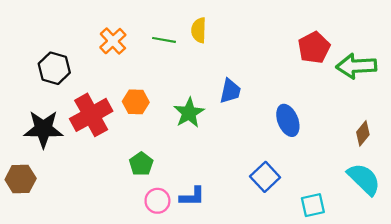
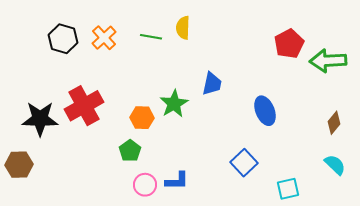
black hexagon: (54, 68) -> (63, 39), moved
orange hexagon: (136, 102) -> (142, 118), moved
cyan semicircle: (364, 179) -> (335, 165), size x0.7

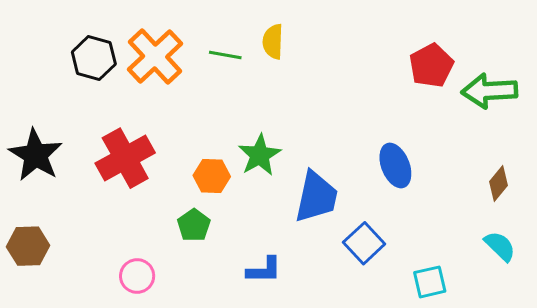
orange cross: (104, 38) -> (155, 57), size x1.5
blue trapezoid: (212, 84) -> (316, 197), moved, size x1.5
black star: (40, 119) -> (36, 155), moved, turned 30
pink circle: (145, 185) -> (137, 276), moved

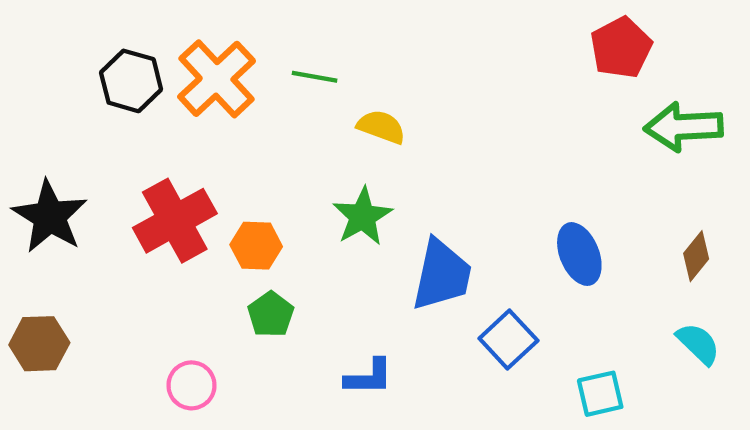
yellow semicircle: (273, 42) -> (381, 127), moved, turned 108
red pentagon: (431, 65) -> (621, 48), moved
blue ellipse: (395, 166) -> (579, 254), moved
orange hexagon: (212, 176) -> (256, 246), moved

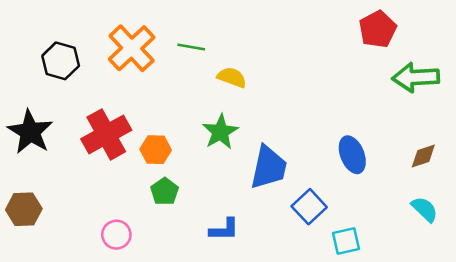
black hexagon: (131, 81) -> (61, 61), moved
brown diamond: (696, 256) -> (423, 156), turned 32
cyan square: (600, 394) -> (346, 241), moved

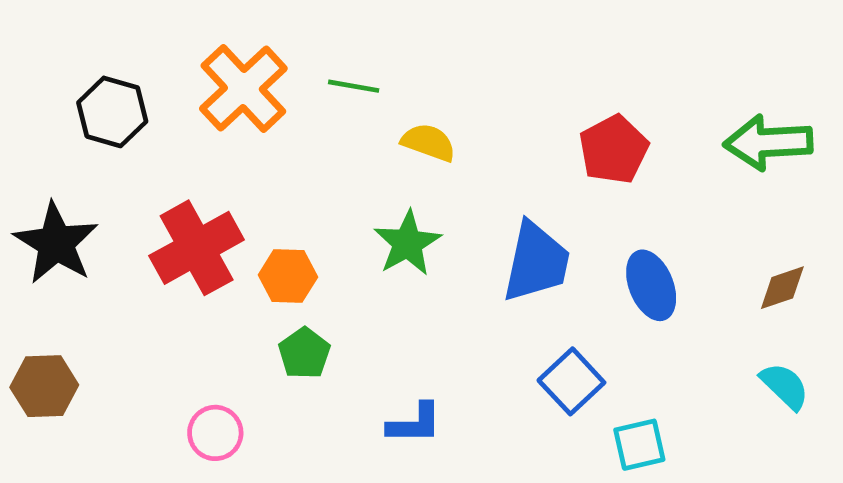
red pentagon: (378, 29) -> (614, 149), moved
blue trapezoid: (269, 167) -> (536, 262), moved

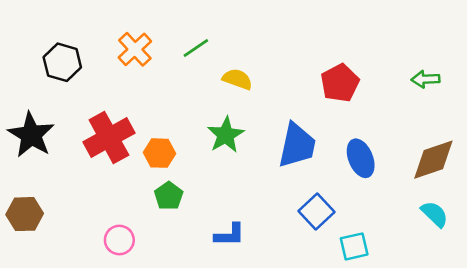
green line: (354, 86) -> (196, 48), turned -44
orange cross: (243, 89) -> (135, 49), size x0.7
green arrow: (768, 142) -> (426, 79), size x0.6
brown diamond: (782, 288) -> (433, 160), size x1.6

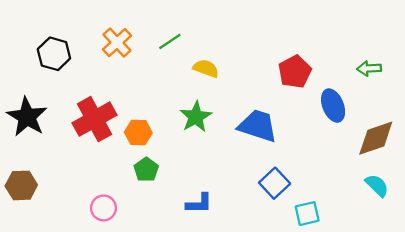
blue trapezoid: (297, 145) -> (258, 126), turned -84
blue ellipse: (361, 158) -> (333, 106), moved

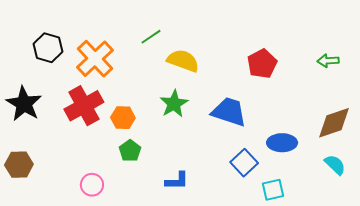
orange cross: (117, 43) -> (95, 59), moved, size x1.4
yellow semicircle: (206, 68) -> (183, 61), size x1.4
blue ellipse: (333, 106) -> (282, 143), moved, turned -68

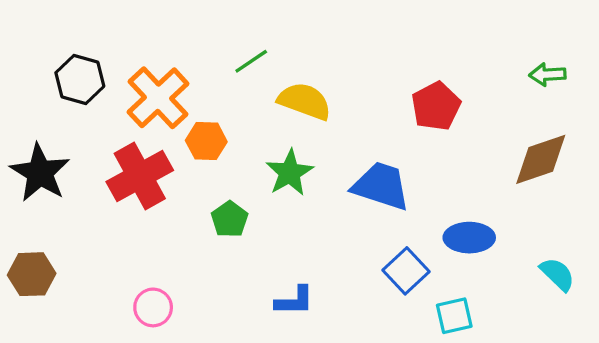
green arrow: (328, 61) -> (547, 75), moved
orange hexagon: (123, 118) -> (206, 141), moved
brown diamond: (334, 123) -> (541, 159), moved
green pentagon: (130, 151) -> (230, 219), moved

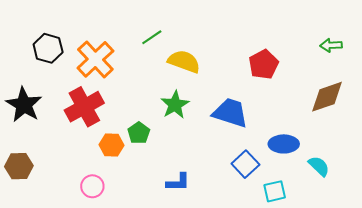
orange hexagon: (206, 141) -> (112, 145), moved
cyan semicircle: (557, 274) -> (319, 166), moved

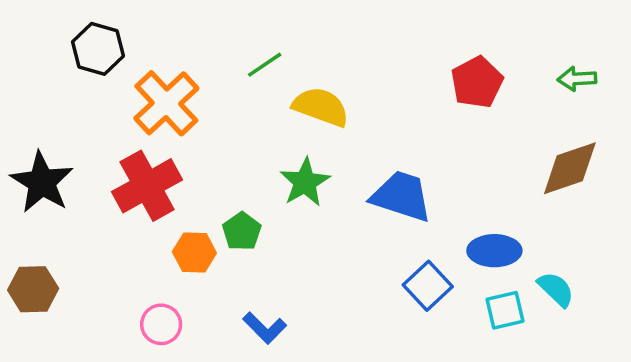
black hexagon: (48, 48) -> (98, 49), moved
red pentagon: (264, 64) -> (477, 82), moved
blue L-shape: (178, 182) -> (265, 328), moved, turned 45
cyan square: (275, 191) -> (505, 310), moved

